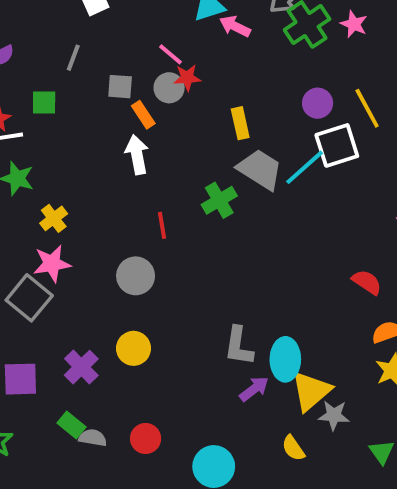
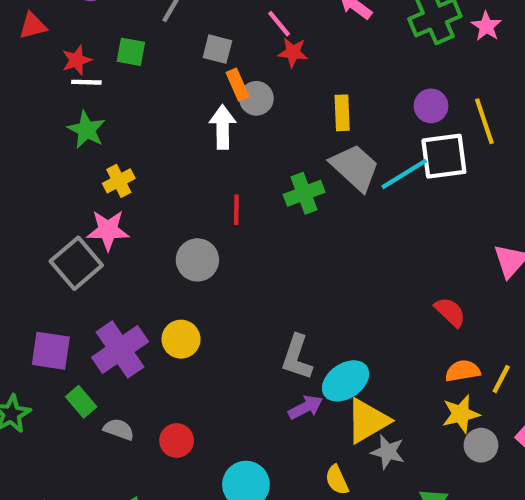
gray circle: (169, 88) -> (256, 98), moved
cyan ellipse: (285, 359) -> (346, 381), turned 45
purple cross: (81, 367) -> (120, 349), size x1.4
green rectangle: (71, 425) -> (81, 402), moved

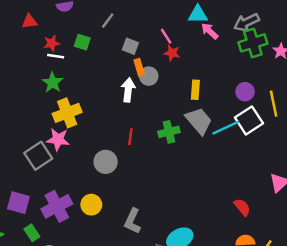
white square: (444, 156) -> (249, 120), turned -32
yellow cross: (119, 181) -> (67, 113), size x1.6
gray L-shape: (297, 357) -> (133, 221), moved

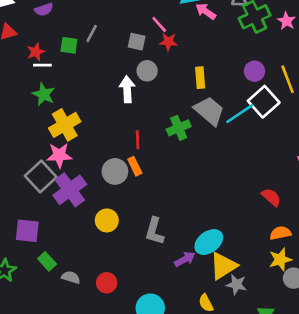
gray line: (108, 21) -> (92, 33), moved
gray square: (130, 46) -> (137, 42), moved
orange rectangle: (139, 67) -> (135, 166), moved
purple cross: (57, 206) -> (70, 190), moved

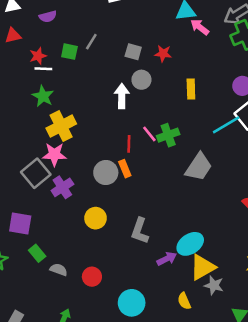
pink line: (159, 24) -> (149, 134), moved
gray trapezoid: (209, 111) -> (199, 167), moved, turned 80
purple cross: (70, 190) -> (62, 187), size x0.7

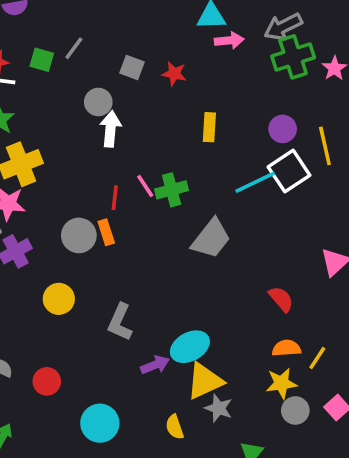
pink arrow: (200, 27) -> (229, 40), turned 132
gray circle: (141, 80) -> (98, 102), moved

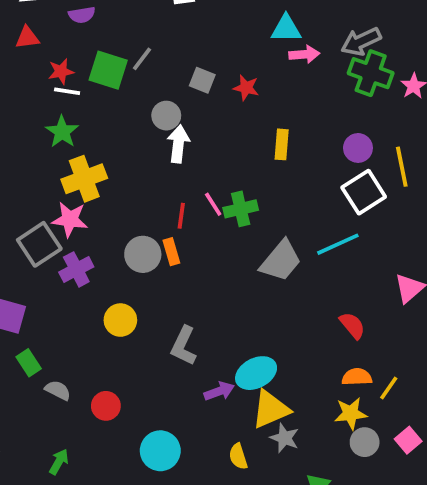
green cross: (293, 57) -> (371, 73), turned 36
green square: (42, 60) -> (108, 70), size x1.5
cyan line: (255, 182) -> (338, 244), moved

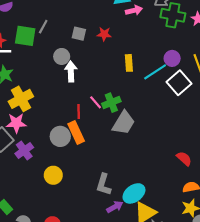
cyan line: (338, 244) -> (155, 72), moved
orange rectangle: (171, 252) -> (76, 132), size x1.5
gray trapezoid: (281, 261) -> (124, 123), moved
gray L-shape: (184, 346) -> (104, 185), moved

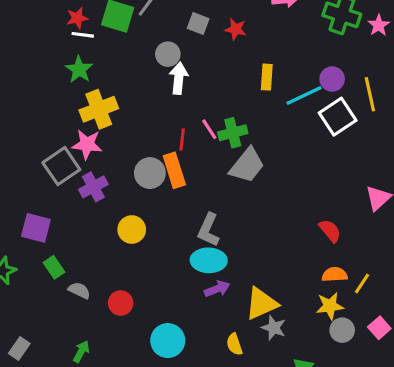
gray L-shape: (104, 185) -> (208, 230), moved
cyan ellipse: (134, 193) -> (209, 260), moved, turned 30

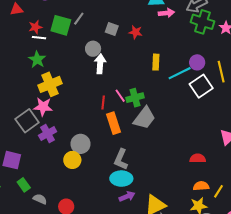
orange rectangle: (174, 170) -> (114, 123), moved
gray circle: (150, 173) -> (81, 144), moved
red semicircle: (330, 231) -> (198, 158), turned -49

